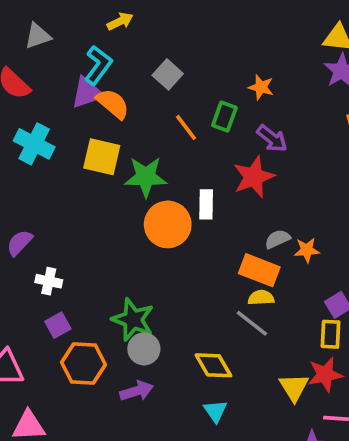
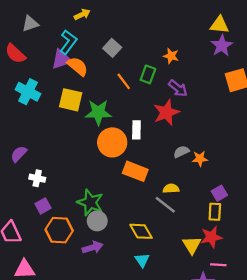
orange rectangle: (259, 270) -> (135, 171), moved

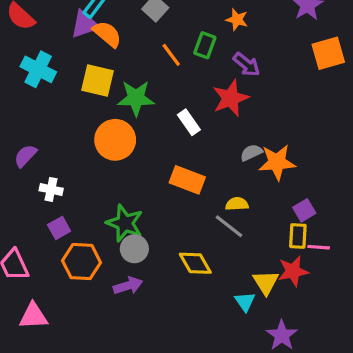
white rectangle: (136, 130) -> (189, 122), turned -36
orange circle: (112, 142) -> (115, 140), moved
orange star: (200, 159) -> (277, 162), size x1.6
cyan triangle: (142, 260) -> (245, 302), moved
pink line: (218, 265) -> (319, 247), moved

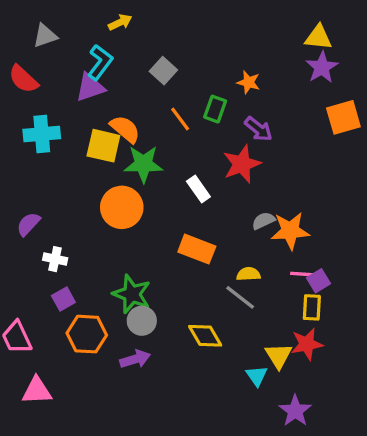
orange semicircle: (107, 34) -> (125, 129), moved
cyan cross: (38, 69) -> (42, 134), turned -32
pink line: (319, 247) -> (302, 274), moved

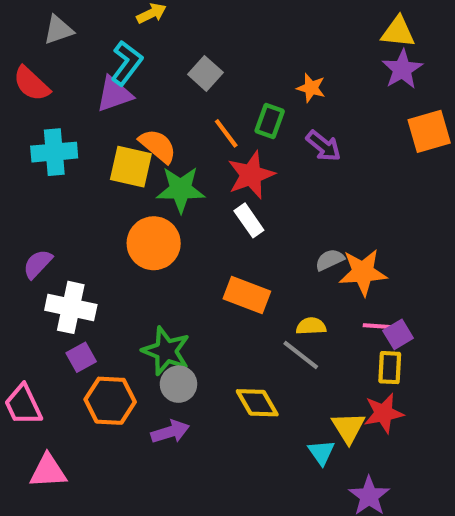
red star: (242, 164) -> (251, 175), moved
white cross: (55, 259) -> (71, 307), size x1.6

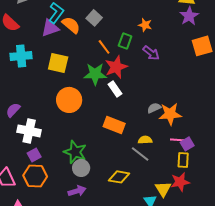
orange semicircle: (158, 146) -> (71, 25), moved
green star: (181, 189) -> (95, 74), moved
orange hexagon: (110, 401) -> (35, 176), moved
yellow diamond: (257, 403) -> (119, 177), turned -50

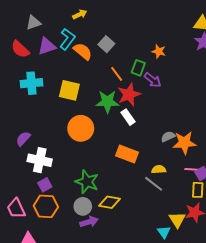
purple triangle: (50, 28) -> (47, 46), moved
purple arrow: (151, 53) -> (153, 80), moved
gray circle: (81, 168) -> (83, 206), moved
yellow diamond: (119, 177) -> (109, 202), moved

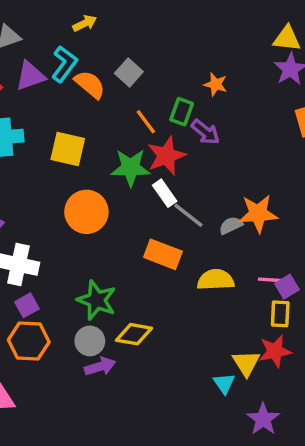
orange star: (184, 143) -> (258, 214), moved
yellow semicircle: (159, 169) -> (216, 280), size x1.5
gray line: (154, 184) -> (188, 215), moved

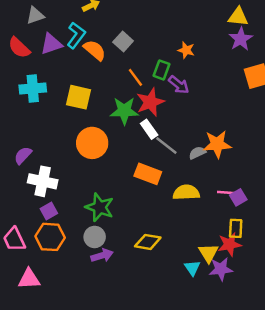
yellow rectangle: (280, 314) -> (236, 228), moved
yellow diamond: (134, 334) -> (148, 242), moved
purple star: (263, 419) -> (221, 269), moved, turned 30

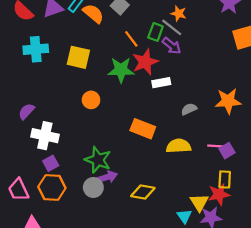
white rectangle: (149, 129) -> (161, 83), moved, turned -66
orange circle: (92, 143) -> (91, 100), size x0.6
orange star: (217, 144) -> (228, 101), moved
gray line: (166, 145) -> (172, 27), moved
purple arrow: (102, 256) -> (107, 177), moved

